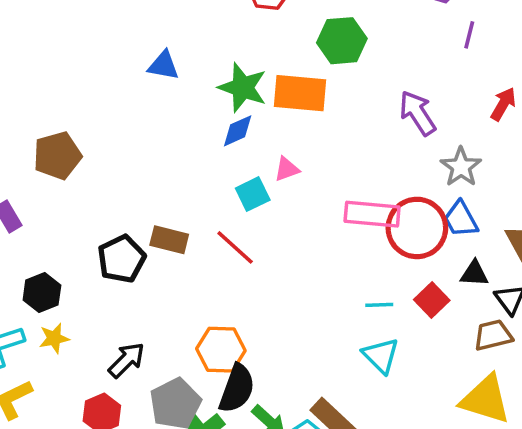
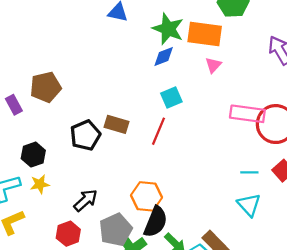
brown pentagon: (57, 156) -> (46, 87), moved
pink triangle: (287, 169) -> (213, 65), moved, turned -30
red line: (235, 247) -> (159, 131), turned 68

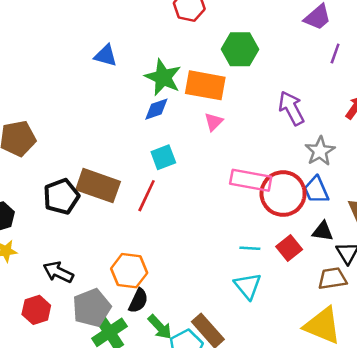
brown rectangle: (117, 124) -> (98, 186), size x1.5
black arrow: (86, 200) -> (58, 272), turned -115
black semicircle: (156, 222) -> (138, 301), size x0.7

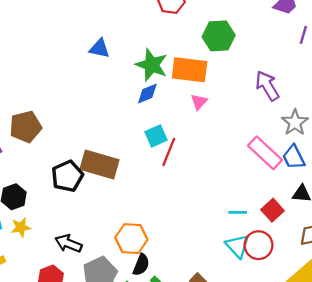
pink rectangle: (251, 180) -> (265, 153), moved, turned 36
red circle: (283, 194) -> (258, 245), moved, size x0.7
red line: (147, 196) -> (169, 152), moved

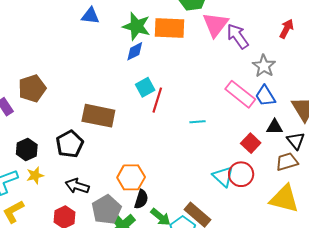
pink triangle: (199, 102) -> (215, 24), moved, size x1.8
black pentagon: (67, 176) -> (70, 144), moved
cyan line: (238, 212) -> (197, 122), moved

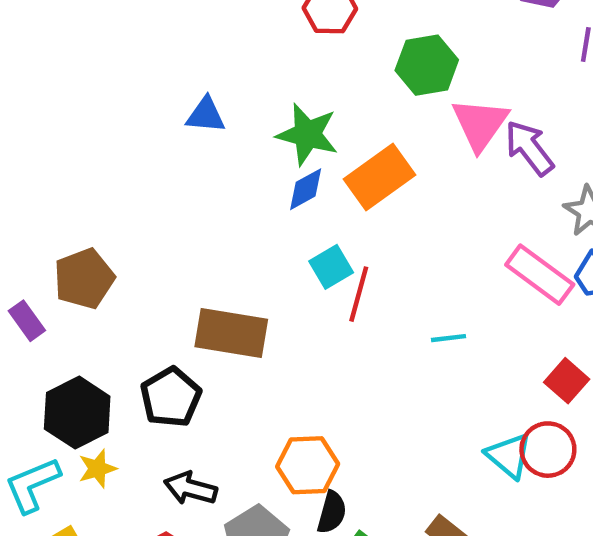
orange rectangle: (170, 28) -> (379, 177), moved, turned -36
black hexagon: (27, 149) -> (77, 413), size x1.4

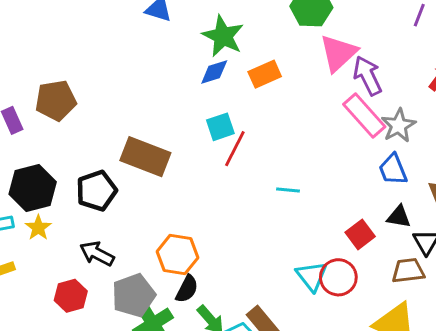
orange rectangle: (379, 177) -> (265, 74), size x0.7
pink rectangle: (540, 275) -> (364, 115), moved
yellow star: (97, 469) -> (38, 228), turned -30

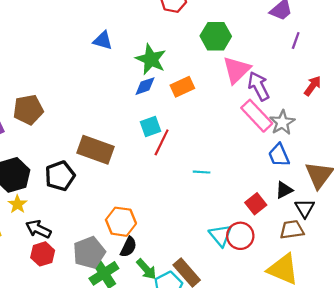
black triangle: (399, 217) -> (284, 190), turned -36
black arrow: (97, 254) -> (38, 229), moved

